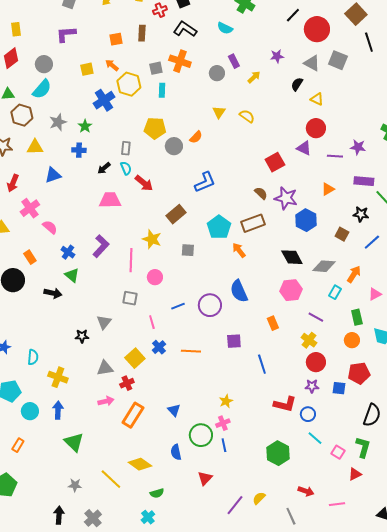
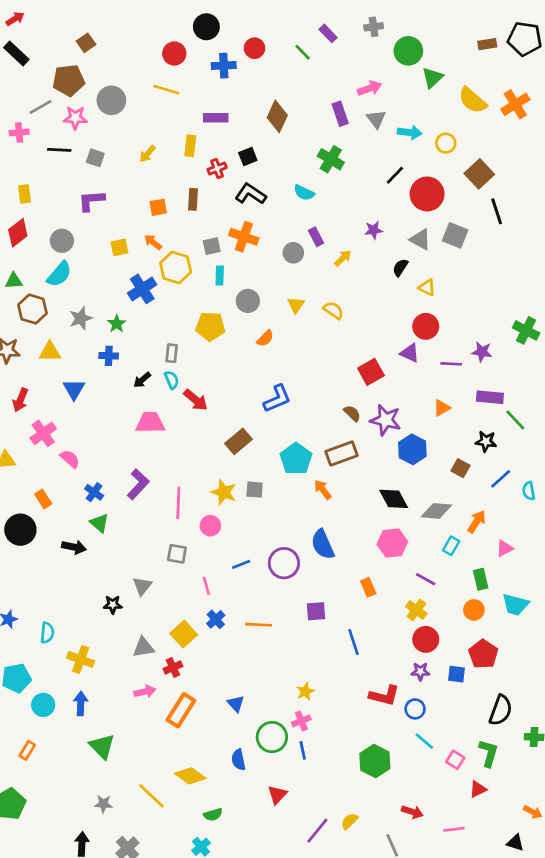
gray circle: (174, 146) -> (248, 301), moved
blue triangle: (53, 175) -> (74, 389), turned -42
yellow star: (152, 239) -> (224, 492), moved
red pentagon: (359, 373) -> (483, 654), turned -30

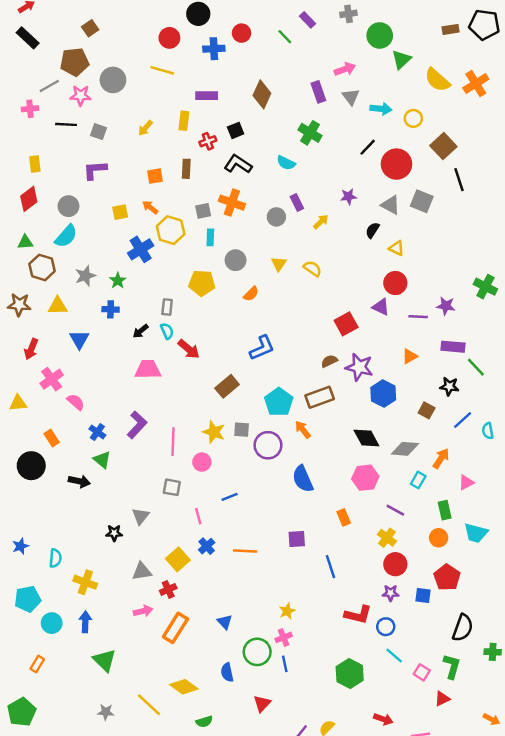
brown semicircle: (352, 413) -> (329, 361), turned -70
purple circle: (284, 563) -> (268, 445), moved

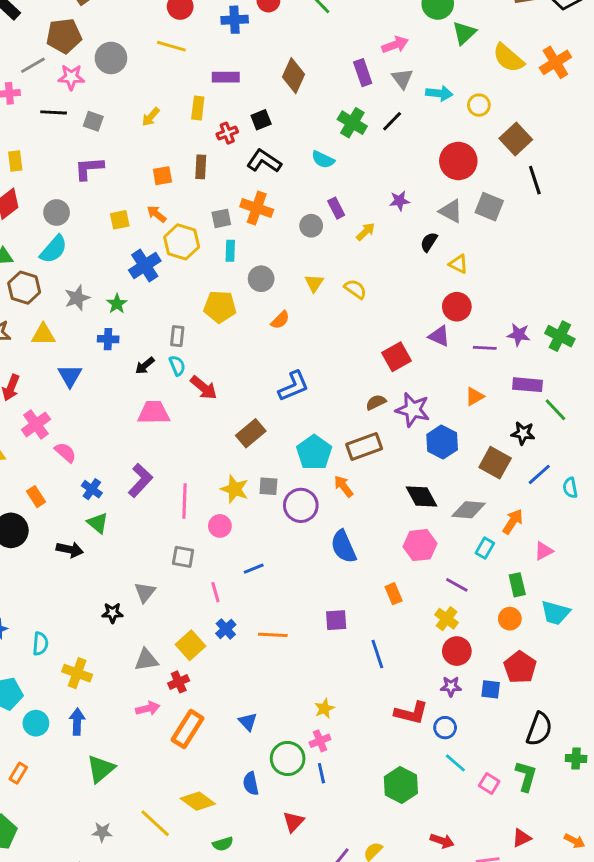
black line: (368, 147) -> (392, 121), moved
green cross: (485, 287) -> (560, 336), moved
brown square: (427, 410) -> (495, 463), size x1.5
green triangle: (105, 660) -> (101, 769), turned 35
red triangle: (442, 699) -> (522, 838), moved

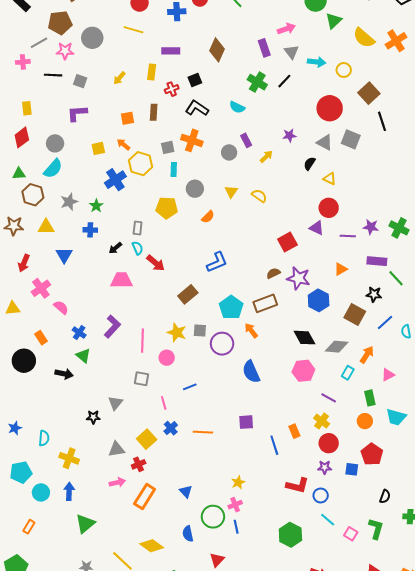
orange rectangle: (394, 594) -> (294, 431), moved
black semicircle: (539, 729) -> (385, 496), size x0.6

